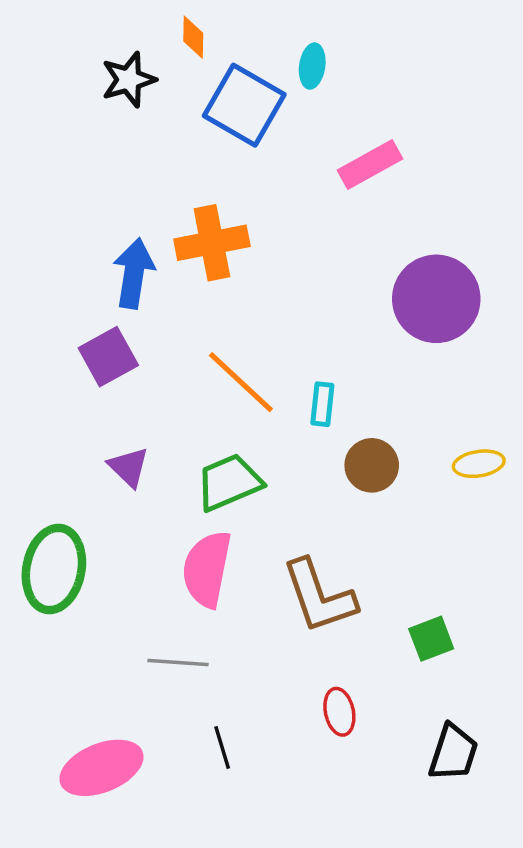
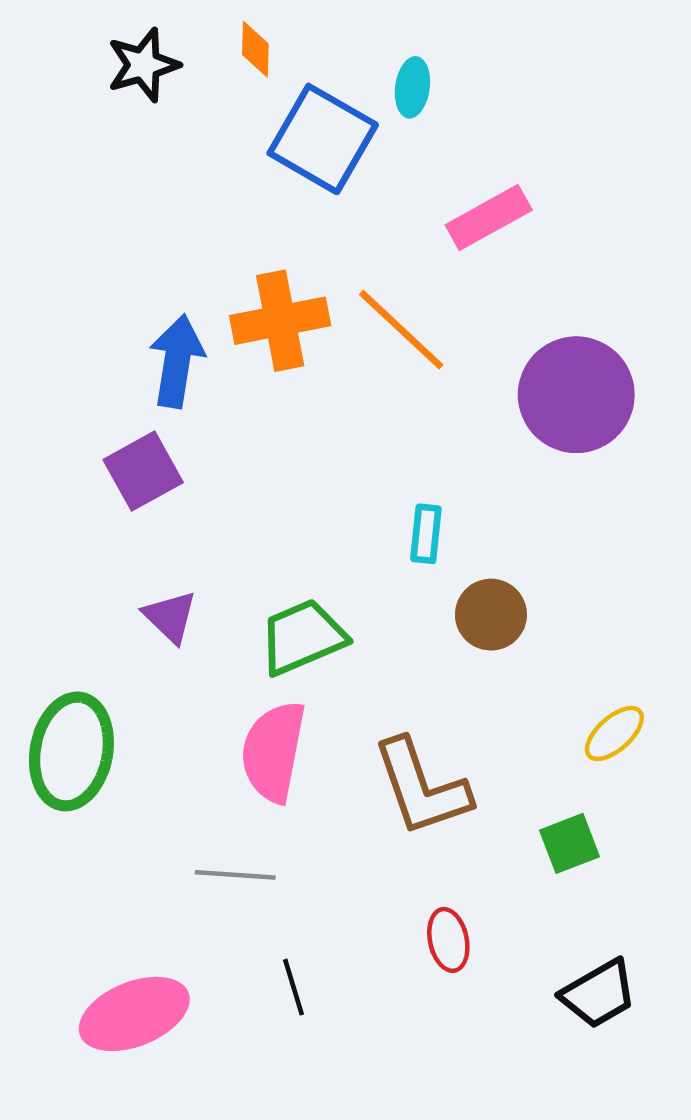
black star: (129, 80) -> (143, 65), moved
orange line: (241, 382) -> (401, 330), moved
yellow ellipse: (479, 464) -> (614, 734), moved, turned -33
black trapezoid: (453, 753) -> (599, 994), turned 42

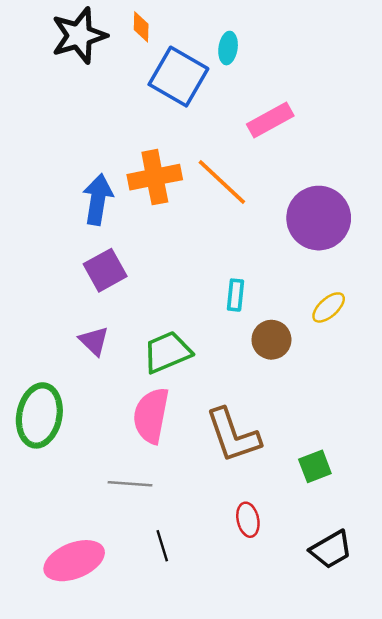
black star: (143, 65) -> (79, 36), size x1.4
purple square: (143, 471) -> (105, 270), moved
yellow ellipse: (614, 734) -> (329, 307), moved

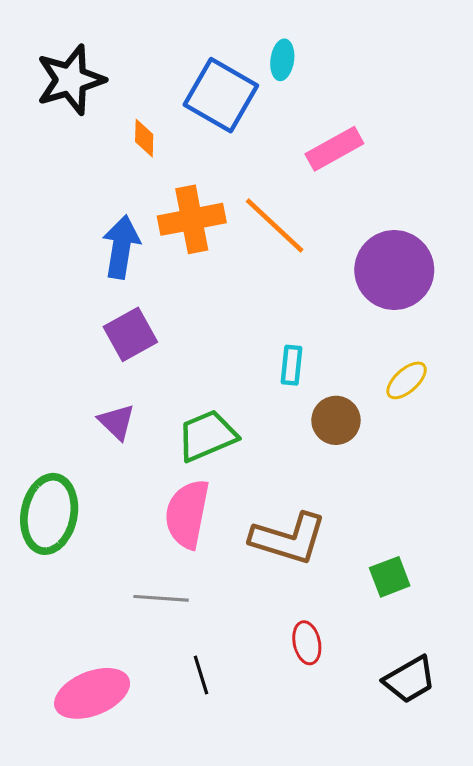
orange diamond: (141, 27) -> (144, 138), moved
black star: (79, 36) -> (71, 80), moved
brown L-shape: (233, 435) -> (288, 538), turned -54

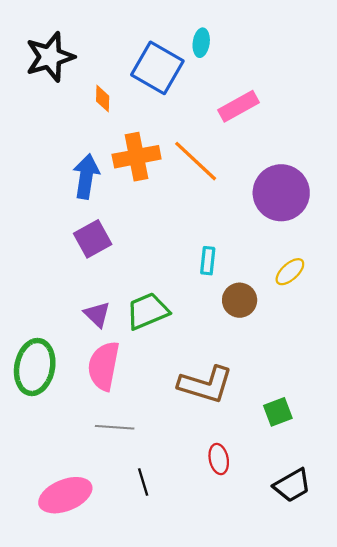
purple triangle: (117, 422) -> (97, 314), moved
pink semicircle: (187, 514) -> (104, 366), moved

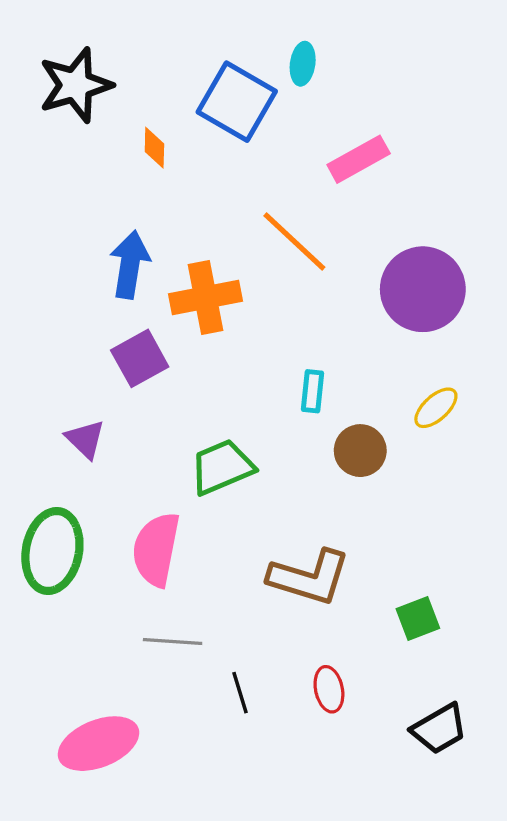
orange cross: (137, 157) -> (205, 297), moved
purple triangle: (97, 314) -> (85, 439), moved
black line: (143, 482) -> (240, 693), moved

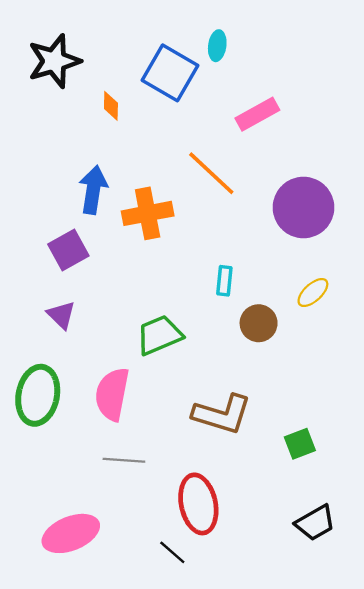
purple square: (140, 358) -> (68, 250), moved
red ellipse: (329, 689) -> (198, 504), moved, size x1.8
black line: (240, 693) -> (172, 552), moved, turned -32

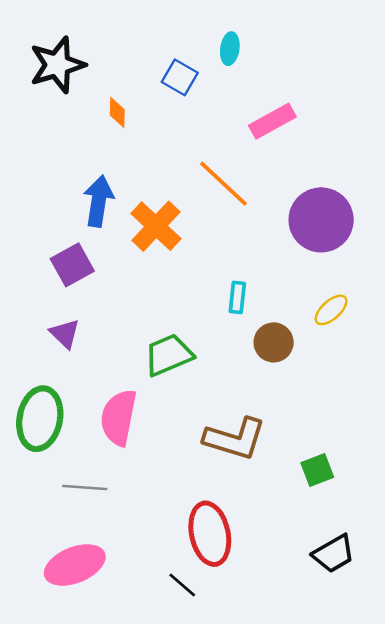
blue square: (170, 73) -> (180, 77), size x0.6
orange cross: (148, 213) -> (156, 226), turned -36
gray line: (124, 460) -> (85, 487), moved

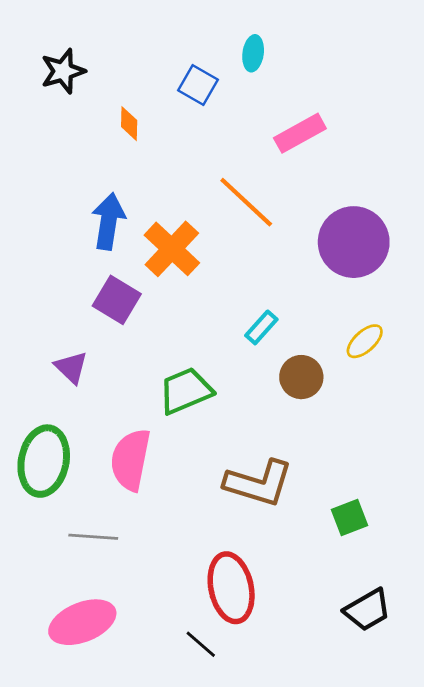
black star: (57, 65) -> (63, 71), size x0.7
purple square: (72, 265) -> (117, 300), moved, turned -30
cyan rectangle: (237, 297) -> (261, 327), turned 36

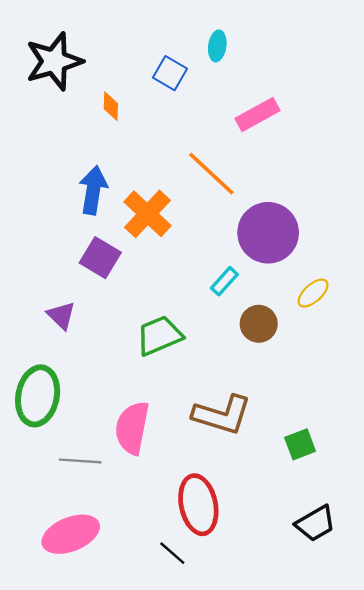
black star: (63, 71) -> (54, 61), size x1.5
purple circle: (354, 242) -> (268, 233), moved
pink semicircle: (131, 460) -> (132, 428), moved

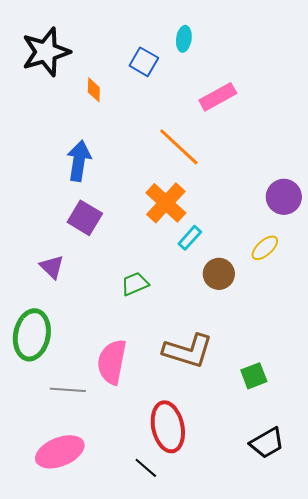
orange cross: (148, 214) -> (166, 203), moved
purple circle: (268, 233) -> (284, 197), moved, size x0.7
green trapezoid: (159, 336) -> (135, 284), size x0.7

